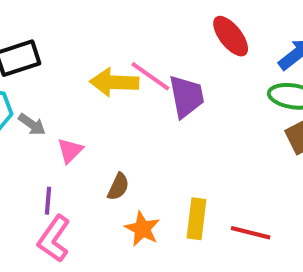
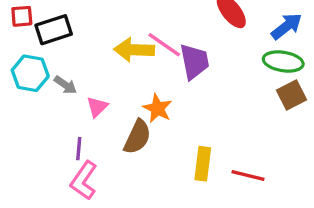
brown semicircle: (118, 187) -> (137, 137), size x1.5
orange star: (142, 229) -> (158, 108), moved

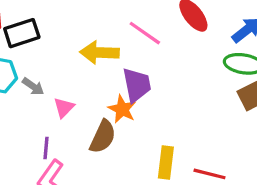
pink line: (164, 45) -> (145, 33), moved
purple trapezoid: (194, 62) -> (137, 85), moved

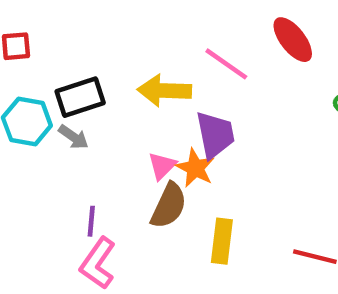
black rectangle: (22, 33) -> (80, 97), moved
pink triangle: (64, 108) -> (162, 166), moved
yellow rectangle: (166, 163) -> (222, 241), moved

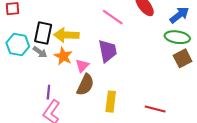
yellow arrow: (164, 91) -> (66, 35), moved
black rectangle: (80, 97) -> (43, 33), turned -60
orange star: (195, 168) -> (63, 56), moved

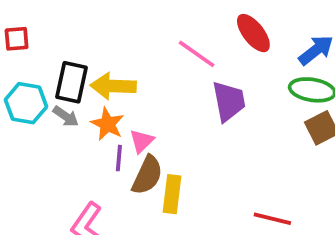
purple trapezoid: (108, 51) -> (229, 101), moved
purple line: (48, 92) -> (119, 158), moved
yellow rectangle: (111, 102) -> (172, 194), moved

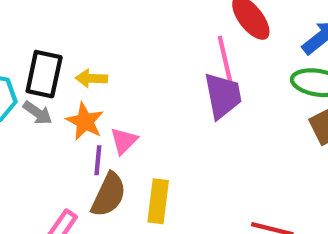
pink line: (197, 54) -> (225, 59), moved, turned 42
yellow arrow: (113, 86) -> (91, 78), size x0.6
brown semicircle: (147, 175) -> (109, 195), moved

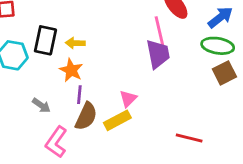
gray arrow: (38, 113) -> (41, 105), moved
pink triangle: (124, 141) -> (128, 99), moved
yellow rectangle: (158, 201) -> (117, 120), turned 55

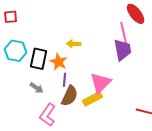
black rectangle: (45, 40) -> (39, 59), moved
yellow arrow: (75, 43) -> (74, 44), moved
pink triangle: (128, 99) -> (101, 83), size x1.6

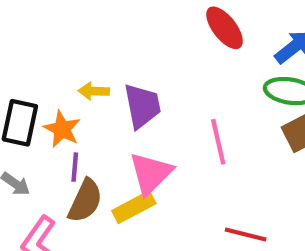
pink line: (124, 33) -> (218, 142), moved
purple trapezoid: (123, 50) -> (142, 106), moved

